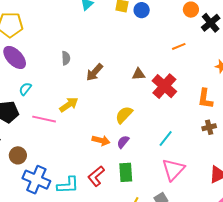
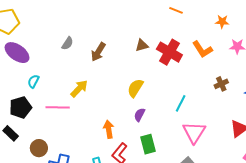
orange line: (179, 46) -> (176, 10), turned 56
gray semicircle: (66, 58) -> (67, 43), turned 48
orange L-shape: (205, 99) -> (202, 49), moved, turned -30
orange arrow: (101, 140) -> (109, 129), moved, turned -102

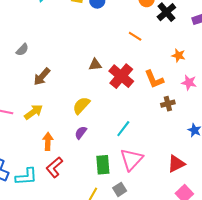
brown arrow: (98, 52) -> (42, 77), moved
brown cross: (221, 84) -> (168, 104), moved
yellow arrow: (79, 89) -> (33, 112), moved
green rectangle: (148, 144) -> (103, 165), moved

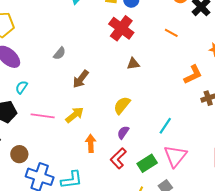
red cross: (121, 76) -> (121, 28), moved
orange L-shape: (154, 79) -> (193, 75), turned -90
green rectangle: (103, 165) -> (147, 163), turned 66
red L-shape: (54, 167) -> (118, 158), moved

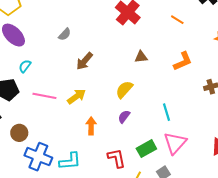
brown triangle: (133, 64) -> (141, 57), moved
orange L-shape: (193, 75) -> (183, 61), moved
cyan line: (165, 126) -> (167, 112), turned -54
red L-shape: (118, 158) -> (116, 158), moved, turned 120

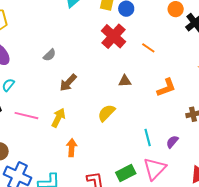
orange line: (177, 20) -> (148, 48), moved
yellow arrow: (77, 97) -> (58, 118), turned -30
purple semicircle: (124, 117) -> (172, 142), moved

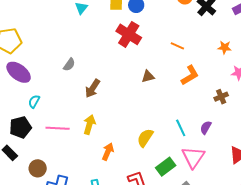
orange line: (148, 48) -> (177, 46), moved
yellow semicircle: (106, 113) -> (145, 138), moved
orange arrow: (72, 148) -> (108, 152), turned 30

